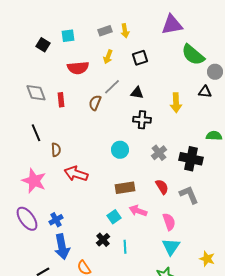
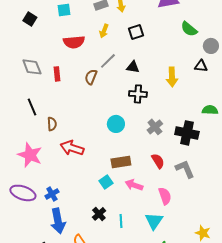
black square: (43, 45) -> (30, 19), moved
green semicircle: (193, 55) -> (189, 29), size x0.7
cyan square: (114, 217) -> (106, 182), moved
purple ellipse: (27, 219) -> (23, 193), turned -35
cyan triangle: (171, 247) -> (154, 221), moved

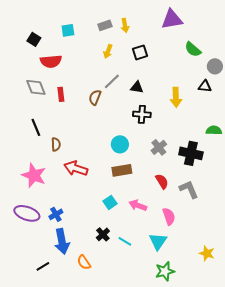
red semicircle: (74, 42) -> (51, 61), moved
brown rectangle: (121, 162) -> (122, 170), moved
cyan line: (121, 221) -> (125, 241), turned -56

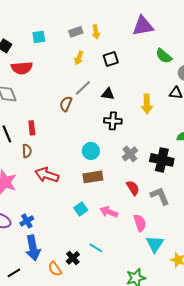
red rectangle: (61, 94) -> (32, 128), moved
black cross: (103, 234) -> (73, 258), moved
cyan triangle: (158, 241) -> (155, 244), moved

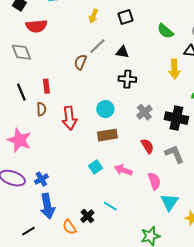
green semicircle: (164, 56) -> (165, 31), moved
yellow arrow: (147, 104) -> (174, 69), moved
red arrow: (47, 175) -> (69, 118), moved, turned -115

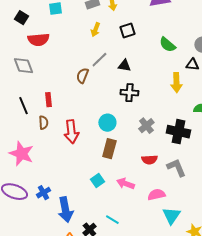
brown rectangle: (107, 135) -> (109, 149), turned -66
red semicircle: (147, 146) -> (149, 160), turned 119
pink semicircle: (154, 181) -> (156, 195), turned -84
blue arrow: (47, 206) -> (65, 210), moved

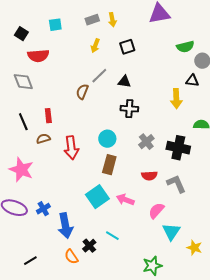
green semicircle: (167, 45) -> (185, 47), moved, turned -54
brown semicircle: (43, 123) -> (43, 139), turned -104
cyan square: (97, 181) -> (97, 197), size x1.6
pink semicircle: (156, 195) -> (156, 211), turned -36

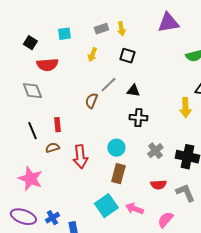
yellow arrow: (95, 46) -> (92, 55), moved
black square: (127, 47) -> (127, 56), moved, turned 35

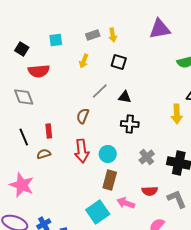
brown semicircle: (91, 101) -> (83, 116), moved
red arrow: (80, 157) -> (82, 151), moved
pink arrow: (134, 209) -> (126, 203), moved

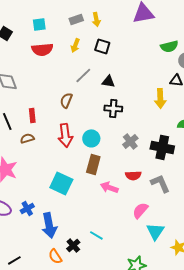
yellow arrow: (84, 61) -> (75, 45), moved
red semicircle: (39, 71) -> (42, 49), moved
cyan square: (98, 212) -> (61, 183), moved, turned -30

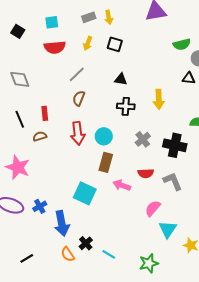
gray line: (83, 75) -> (77, 74), moved
yellow arrow: (160, 98) -> (159, 99), moved
cyan square: (61, 183) -> (85, 193), moved
cyan line: (96, 235) -> (109, 254), moved

